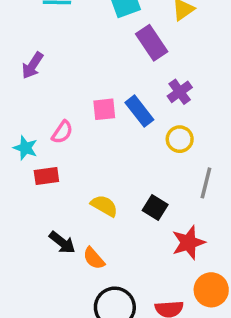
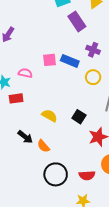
purple cross: (180, 92) -> (93, 50), turned -32
blue rectangle: (139, 111) -> (70, 61), turned -30
pink semicircle: (62, 132) -> (25, 73), turned -112

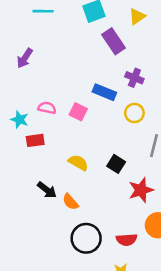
pink square: (50, 60) -> (78, 112), moved, turned 32

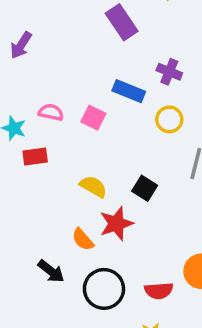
purple rectangle: (114, 41) -> (122, 22), moved
black arrow: (47, 190) -> (51, 271), moved
red star: (141, 190) -> (116, 224), moved

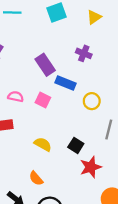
purple rectangle: (122, 22) -> (45, 65), moved
purple cross: (169, 72) -> (84, 53), moved
red star: (116, 224) -> (91, 167), moved

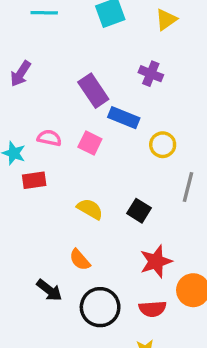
red star: (91, 167) -> (156, 261), moved

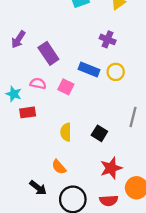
purple rectangle: (93, 91) -> (48, 53), moved
yellow circle: (163, 145) -> (116, 72), moved
yellow semicircle: (90, 209) -> (66, 132), turned -120

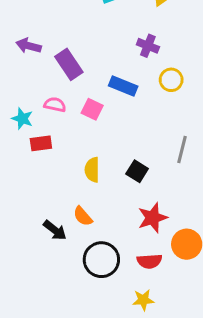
purple arrow: (18, 39) -> (29, 46), turned 72
yellow circle: (116, 72) -> (171, 80), moved
black arrow: (38, 188) -> (55, 230), moved

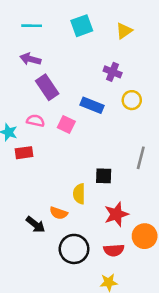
purple arrow: (29, 46) -> (30, 59), moved
yellow semicircle: (92, 170) -> (79, 194), moved
black square: (137, 171) -> (104, 176), turned -30
orange semicircle: (83, 216) -> (59, 213), turned -30

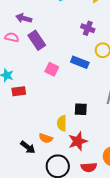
blue rectangle: (92, 105) -> (80, 62), moved
pink semicircle: (36, 121) -> (12, 37), moved
red star: (116, 214) -> (78, 141), moved

